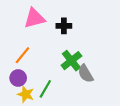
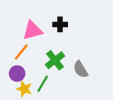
pink triangle: (34, 18) -> (32, 31), moved
green cross: (71, 61) -> (55, 60), moved

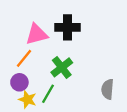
black cross: (60, 24) -> (67, 27), size x1.5
gray semicircle: (81, 69) -> (108, 89), moved, turned 36

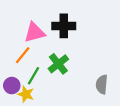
purple circle: (19, 82) -> (12, 86), moved
green line: (48, 94) -> (33, 76), moved

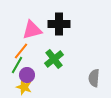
green line: (33, 76) -> (17, 65), moved
purple circle: (12, 86) -> (27, 75), moved

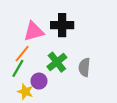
purple circle: (27, 75) -> (39, 81), moved
gray semicircle: (94, 78) -> (84, 67), moved

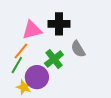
gray semicircle: (84, 67) -> (78, 49), moved, turned -36
purple circle: (39, 81) -> (37, 77), size x1.5

